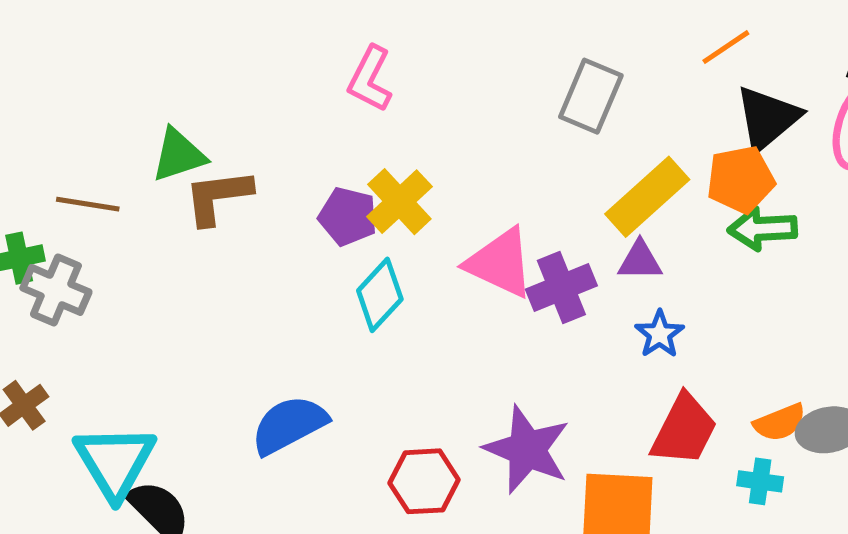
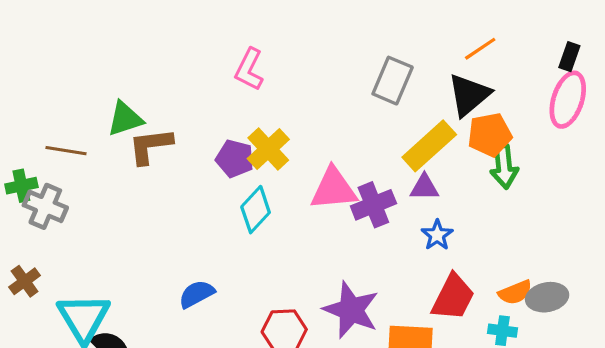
black triangle: (767, 118) -> (469, 95), moved
green arrow: (763, 229) -> (504, 167), turned -93
pink triangle: (500, 263) -> (334, 189), turned -30
blue semicircle: (289, 425) -> (197, 294), size x0.7

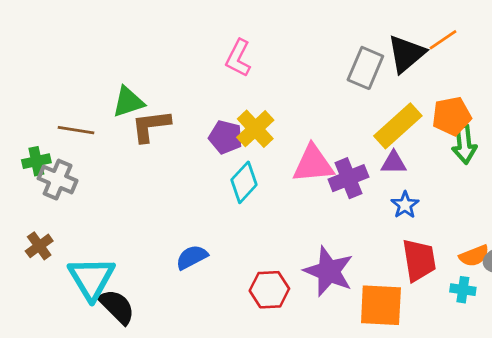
black triangle: (469, 95) -> (406, 54), moved
red trapezoid: (453, 297) -> (419, 260), turned -36

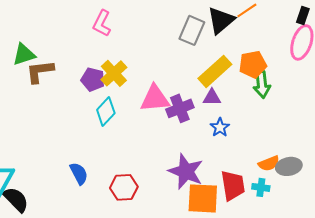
blue semicircle: (192, 257) -> (79, 173), moved, turned 90
red trapezoid: (419, 260) -> (233, 185), moved
purple star: (329, 271) -> (186, 171), moved

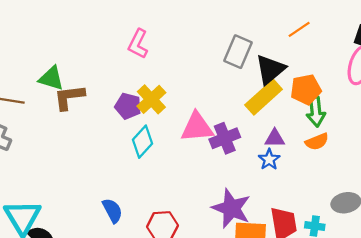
black triangle: (221, 20) -> (270, 69), moved
green triangle: (24, 54) -> (51, 78), turned 35
purple triangle: (212, 97) -> (275, 138), moved
orange semicircle: (269, 163) -> (317, 142), moved

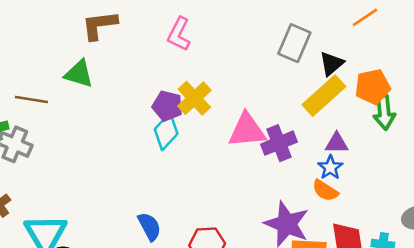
black triangle: (270, 69) -> (332, 64), size x0.7
brown L-shape: (69, 97) -> (99, 25), moved
cyan diamond: (142, 142) -> (166, 132), moved
orange semicircle: (317, 142) -> (325, 191), moved, turned 55

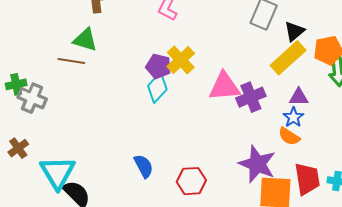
brown line: (31, 100) -> (71, 61), moved

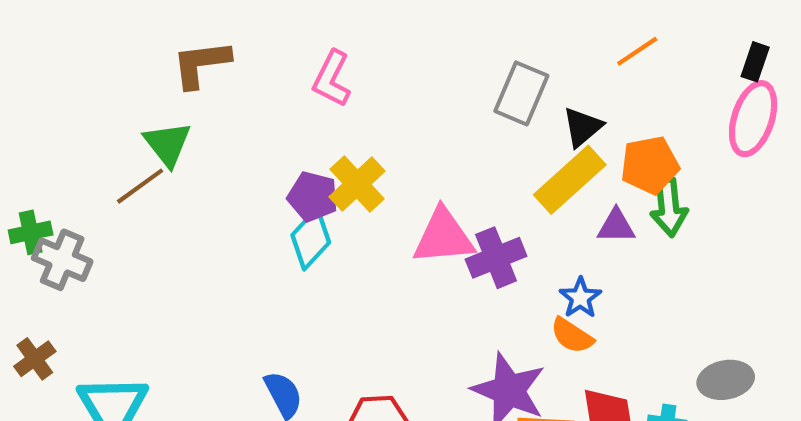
green triangle: (85, 40) -> (167, 144), turned 35
brown line: (71, 61) -> (140, 186), turned -45
purple triangle: (299, 97) -> (616, 226), moved

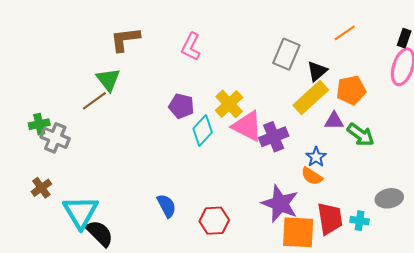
yellow cross: (357, 184) -> (229, 104), moved
green arrow: (669, 207) -> (361, 135), moved, turned -48
pink triangle: (443, 237) -> (247, 126), turned 32
cyan diamond: (311, 239) -> (203, 130), moved

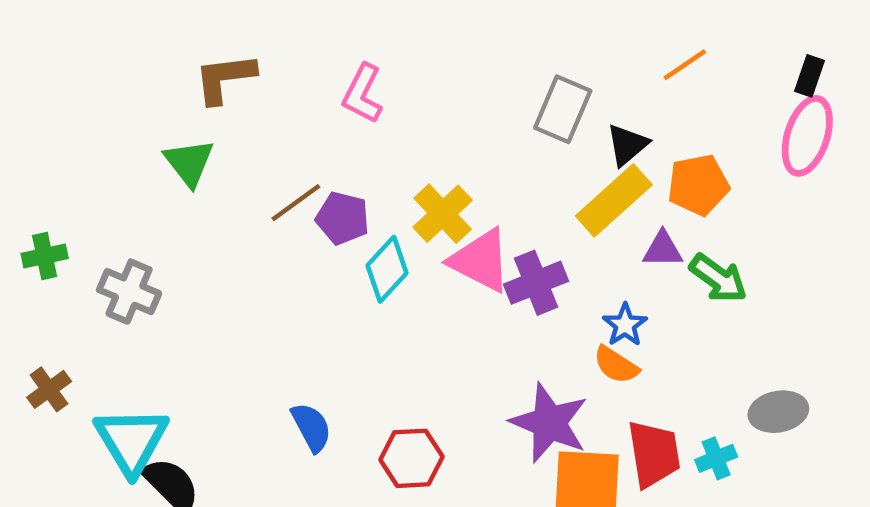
brown line: (94, 101) -> (296, 203), moved
gray cross: (55, 138) -> (129, 292), moved
cyan cross: (360, 221) -> (716, 458), turned -30

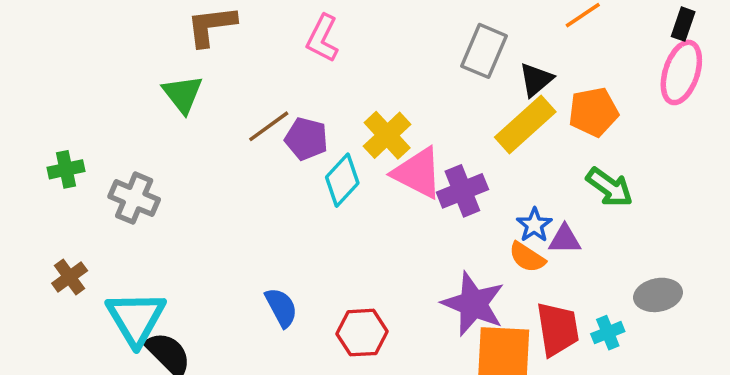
purple triangle: (663, 249) -> (565, 239), moved

